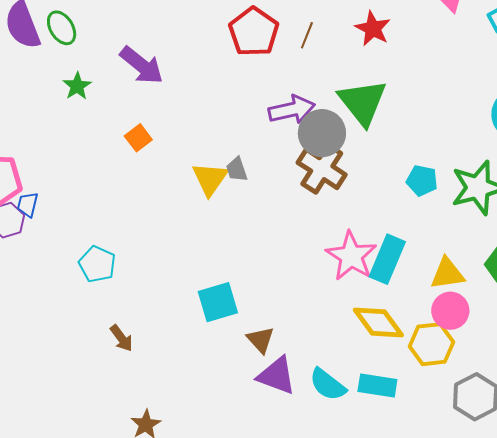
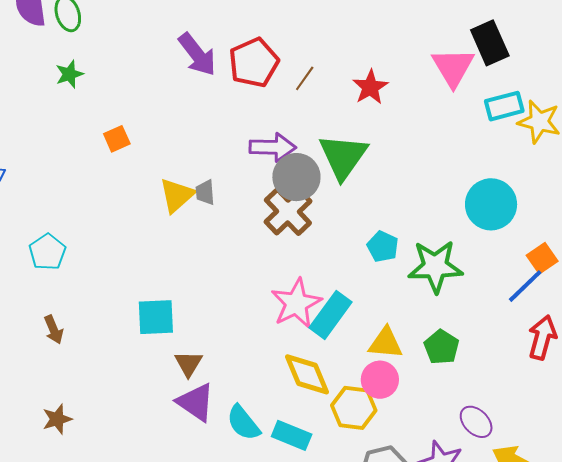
purple arrow: (142, 65) -> (197, 54), moved

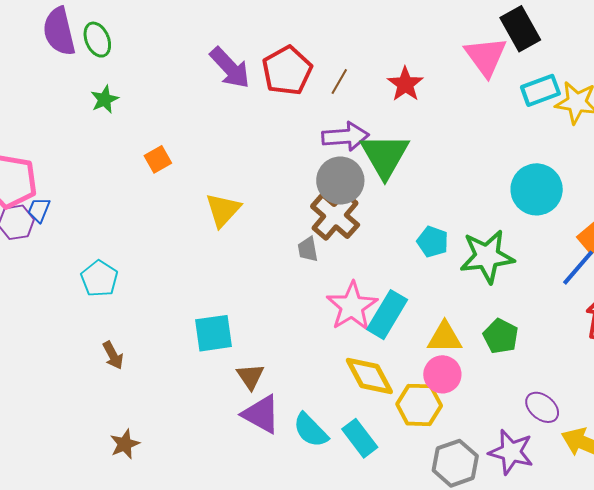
purple arrow: (273, 147) -> (345, 136), moved
gray trapezoid: (205, 192) -> (308, 249), moved
cyan rectangle: (292, 435) -> (360, 438), turned 36

